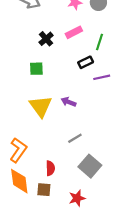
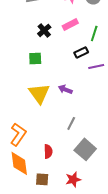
gray line: (75, 138) -> (71, 123), turned -32
brown square: (44, 190) -> (42, 179), moved

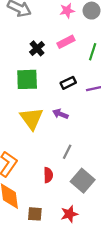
black rectangle: (81, 52) -> (68, 83), moved
green square: (35, 58) -> (27, 79), size x1.5
red semicircle: (48, 151) -> (48, 175), moved

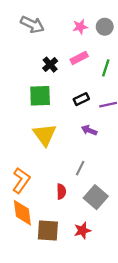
purple arrow: (60, 114) -> (89, 130), moved
brown square: (35, 214) -> (48, 231), size x1.5

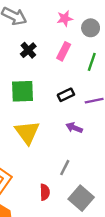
gray circle: (105, 27) -> (91, 28), moved
pink rectangle: (79, 58) -> (64, 51), turned -36
black cross: (50, 65) -> (28, 50), moved

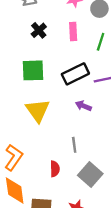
pink rectangle: (64, 51) -> (73, 31), turned -30
black rectangle: (66, 95) -> (75, 74), size x1.6
gray line: (65, 168) -> (74, 145), turned -35

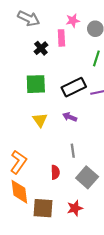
pink rectangle: (73, 31) -> (61, 38), moved
purple arrow: (83, 106) -> (70, 117), moved
yellow triangle: (38, 110) -> (40, 120), size x0.7

